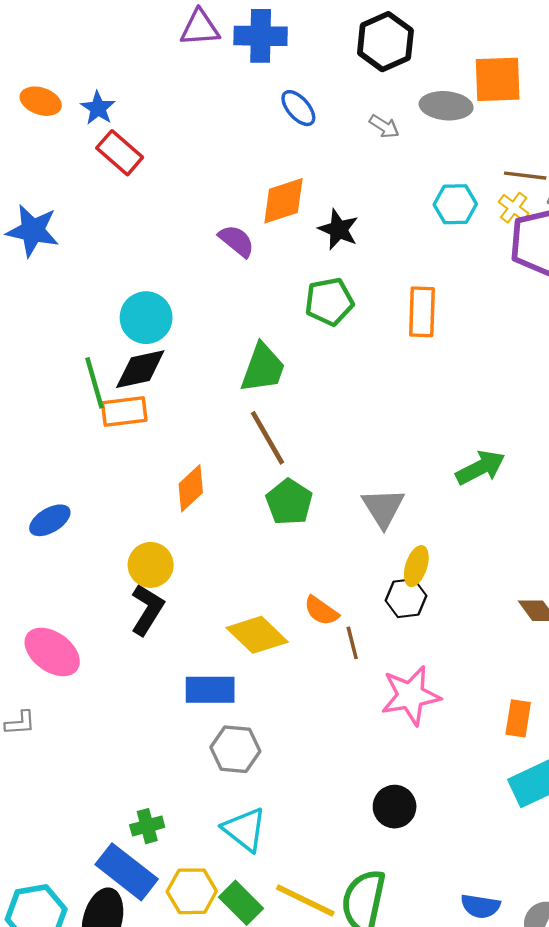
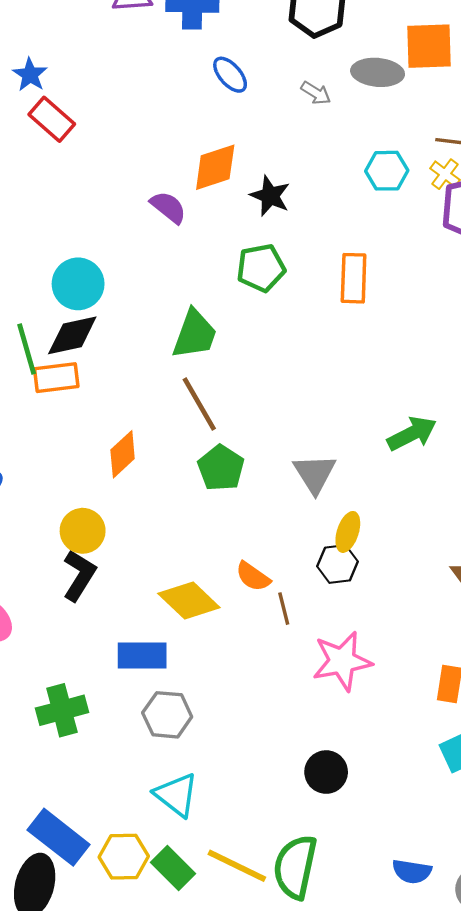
green cross: (147, 826) -> (62, 710), moved, size x1.5

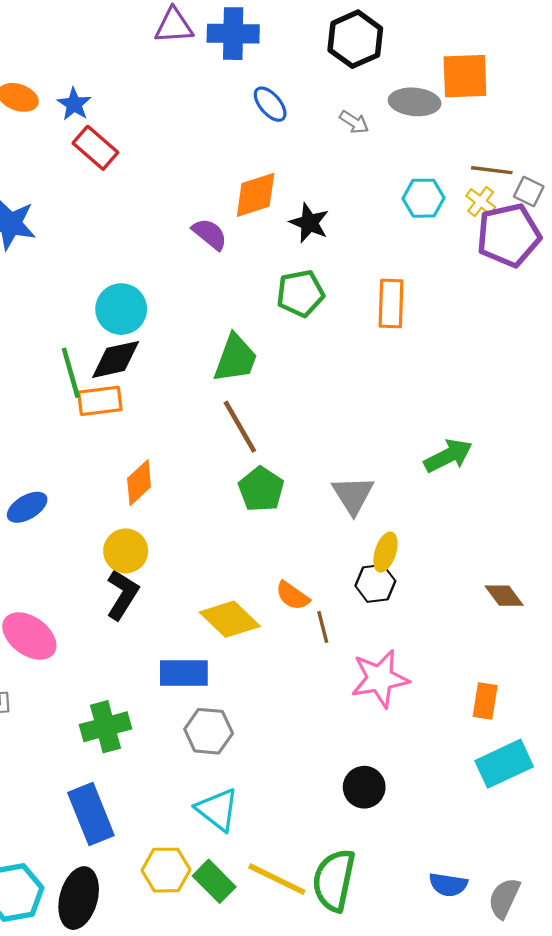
orange diamond: (123, 454) -> (139, 483), moved
blue rectangle: (59, 837) -> (91, 814), moved, turned 30

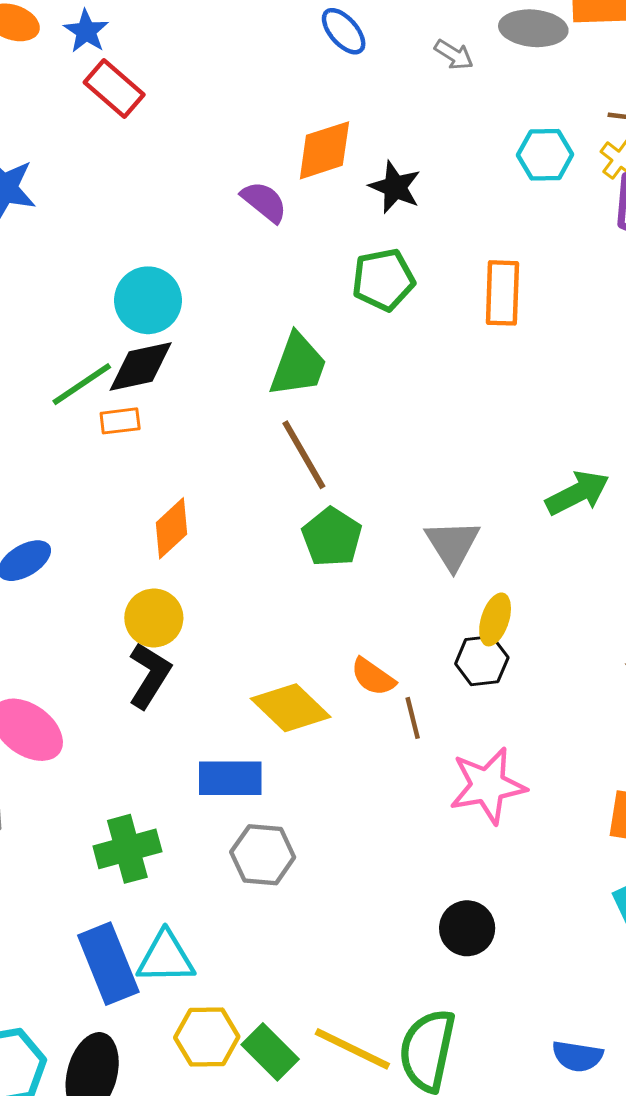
green line: (71, 373) -> (82, 384), turned 72
orange rectangle: (100, 401) -> (120, 421), size x0.7
cyan triangle: (217, 810) -> (166, 958), moved, turned -39

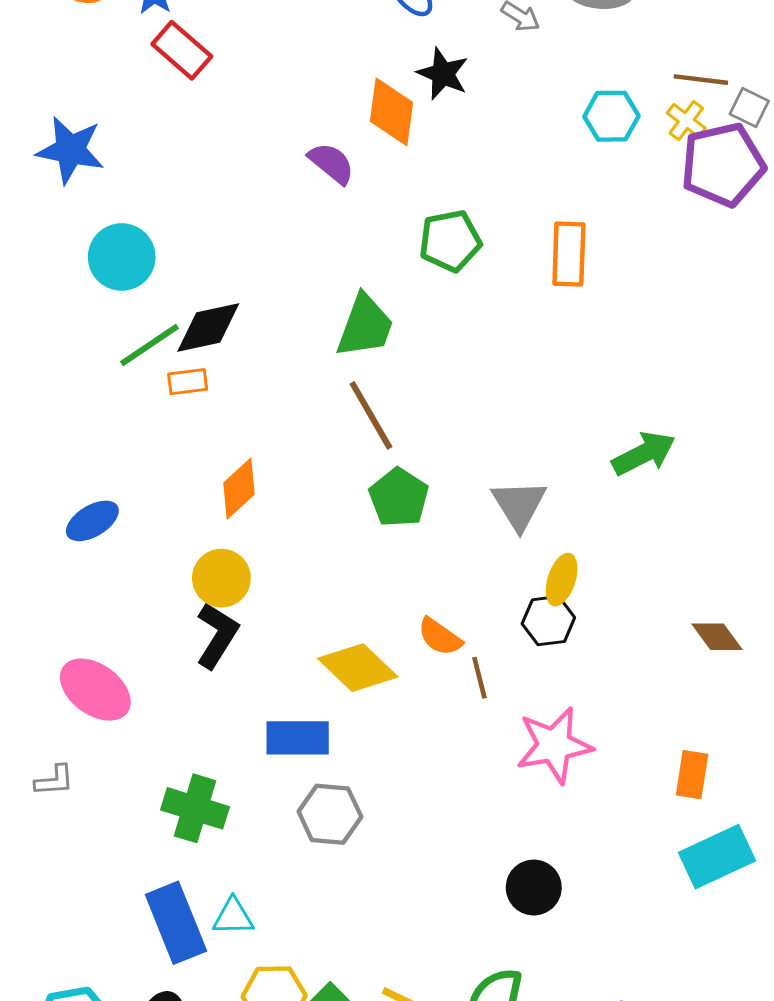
orange diamond: (324, 150) -> (392, 112), turned -64
black star: (395, 187) -> (443, 74), moved
cyan circle: (148, 300) -> (122, 257), moved
green cross: (127, 849) -> (195, 808), turned 32
cyan triangle: (166, 958) -> (233, 917), size x0.7

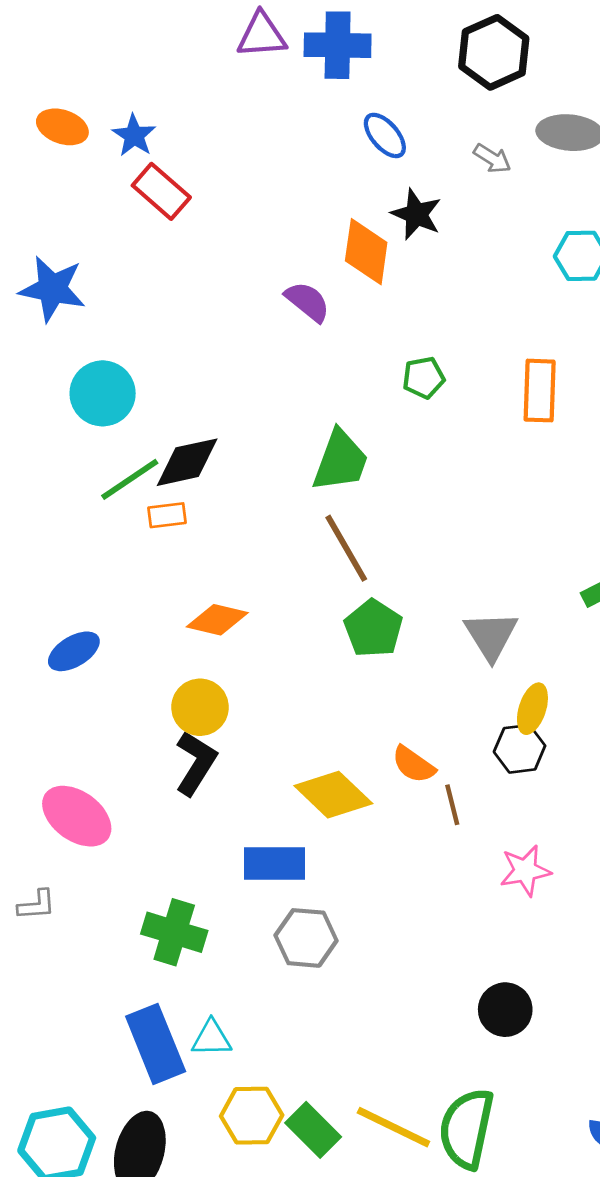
green pentagon: (450, 241) -> (424, 378), size x0.7
orange diamond: (239, 489) -> (217, 620), turned 56
pink star: (554, 745) -> (525, 871), size x0.7

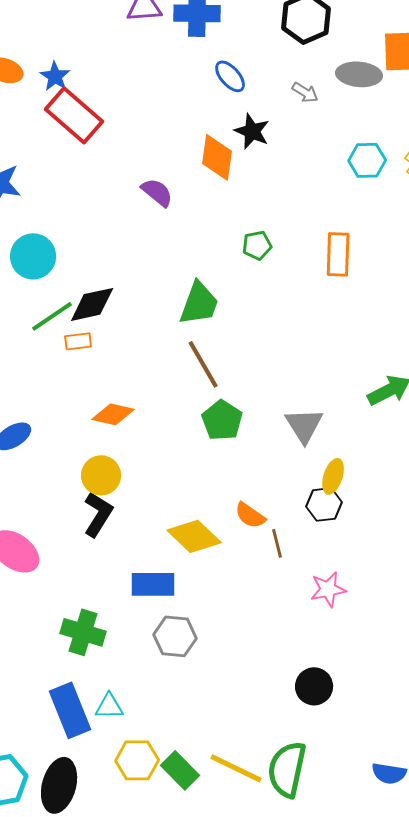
red rectangle: (161, 191) -> (74, 115), size x1.4
purple semicircle: (307, 302) -> (157, 192), moved

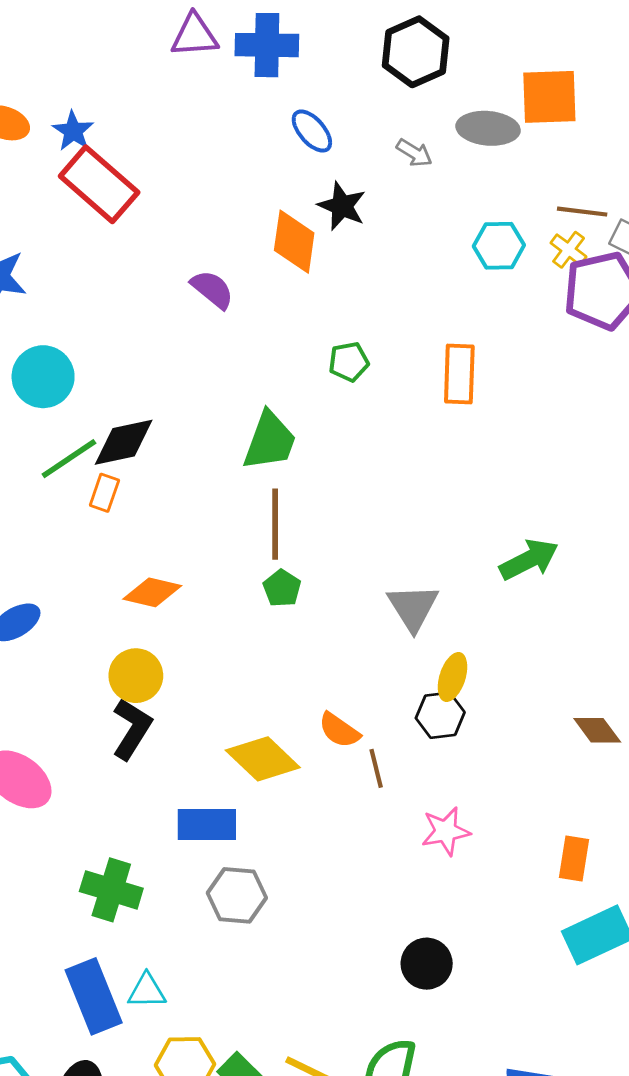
orange rectangle: (78, 341) -> (104, 493), turned -64
brown line: (203, 364) -> (275, 524), turned 30
green pentagon: (222, 420) -> (282, 588), moved, size x0.7

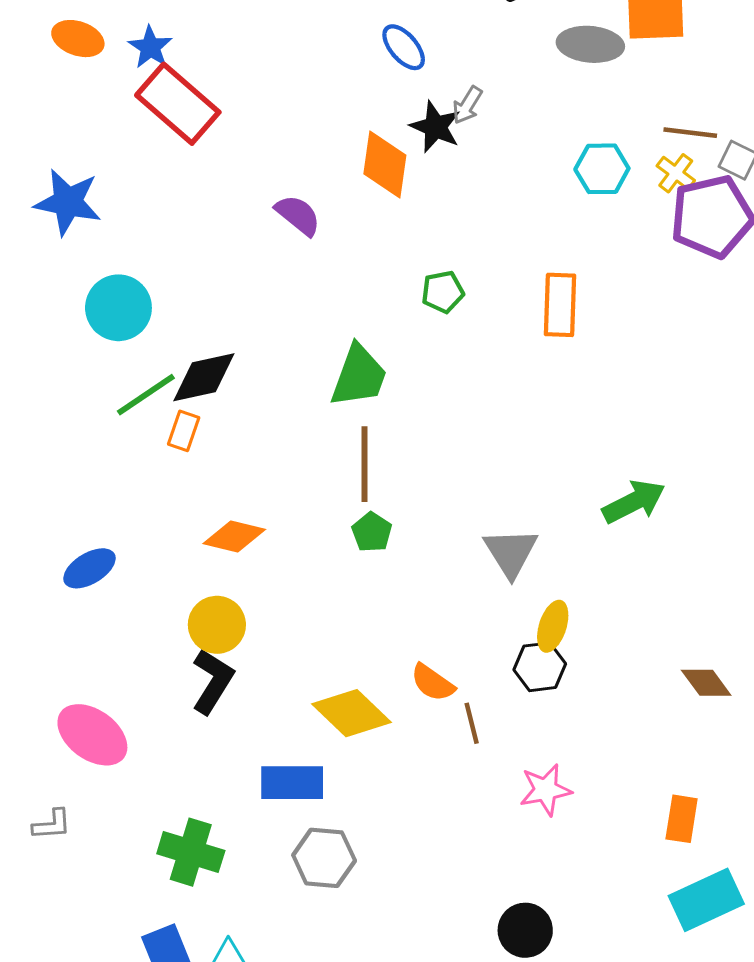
gray arrow: (414, 153) -> (467, 105), moved, turned 90

